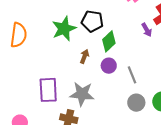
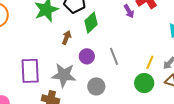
purple circle: (109, 66) -> (87, 56), moved
gray circle: (136, 103) -> (96, 86), moved

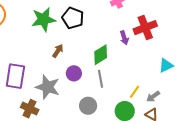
green diamond: (91, 23) -> (101, 55), moved
gray circle: (96, 86) -> (88, 106), moved

